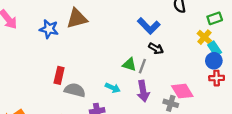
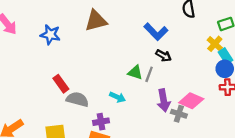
brown triangle: (77, 18) -> (96, 21), moved
red rectangle: (59, 75) -> (61, 84), turned -49
purple arrow: (143, 91) -> (164, 100), moved
pink diamond: (182, 91) -> (191, 101), turned -35

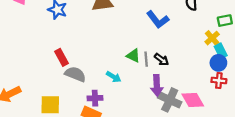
black arrow: (163, 56) -> (162, 59), moved
gray line: (149, 74) -> (146, 59), turned -32
pink diamond: (191, 101) -> (193, 100), moved, turned 30
gray cross: (179, 114) -> (170, 100), size x1.5

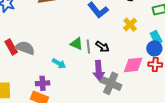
yellow cross: (212, 38) -> (130, 25), moved
gray semicircle: (75, 74) -> (25, 48), moved
pink diamond: (193, 100) -> (133, 65), moved, turned -65

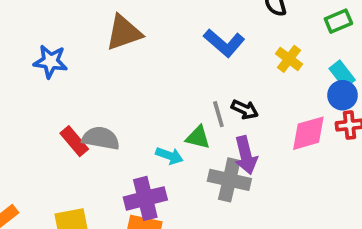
green triangle: (77, 44) -> (198, 137), moved
purple cross: (43, 83) -> (145, 198), size x1.5
gray cross: (111, 83) -> (229, 180), moved

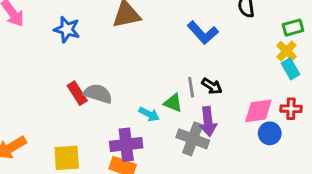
yellow cross: (289, 59) -> (287, 51), moved
blue circle: (343, 95) -> (270, 133), moved

